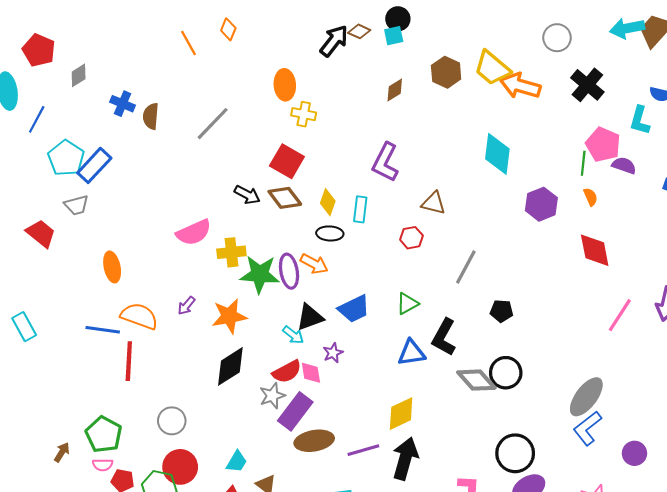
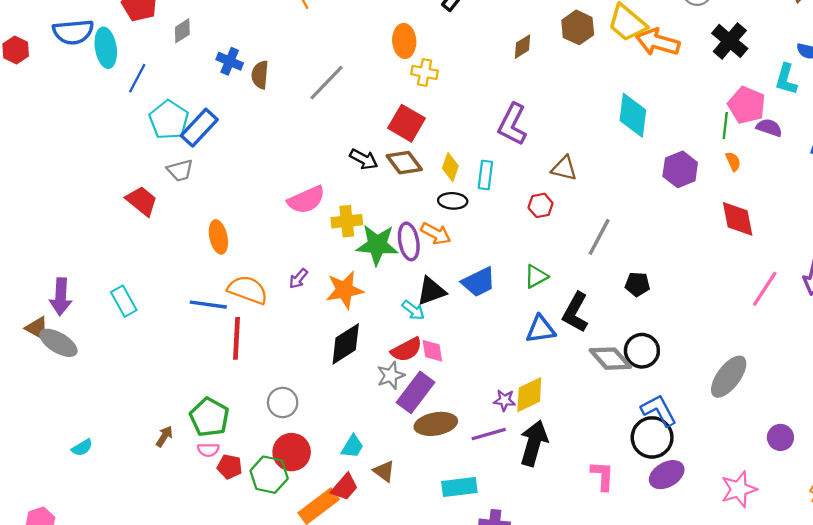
purple star: (333, 353) -> (504, 400), moved, turned 30
blue L-shape: (587, 428) -> (659, 410), moved, turned 100

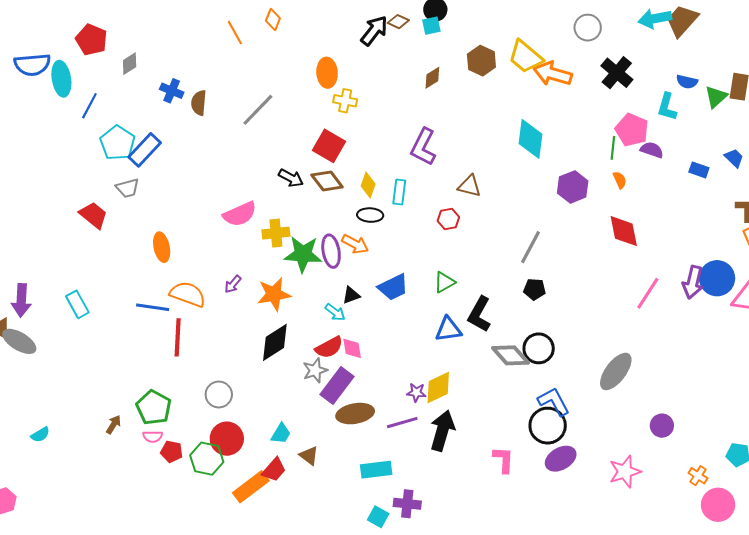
gray line: (599, 237) -> (531, 247), moved
black triangle: (431, 291) -> (351, 295), size x0.7

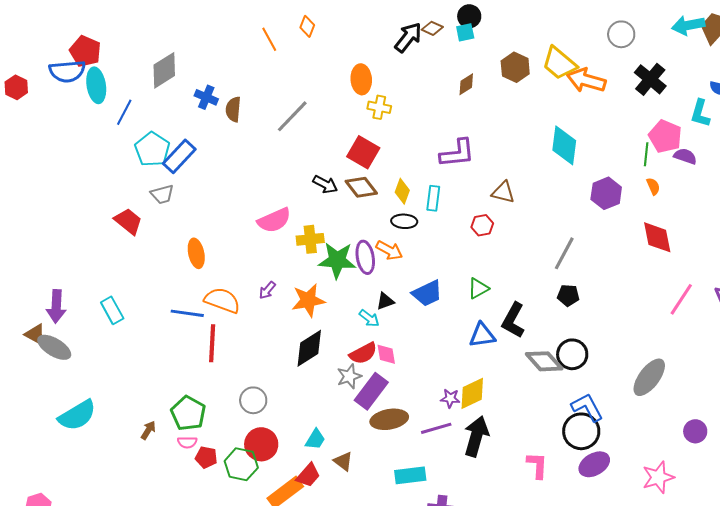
red pentagon: (91, 40) -> (85, 51), moved
gray diamond: (130, 64) -> (164, 70), size x1.6
purple L-shape: (423, 147) -> (457, 153), turned -123
cyan semicircle: (40, 435) -> (77, 415), moved, size x2.0

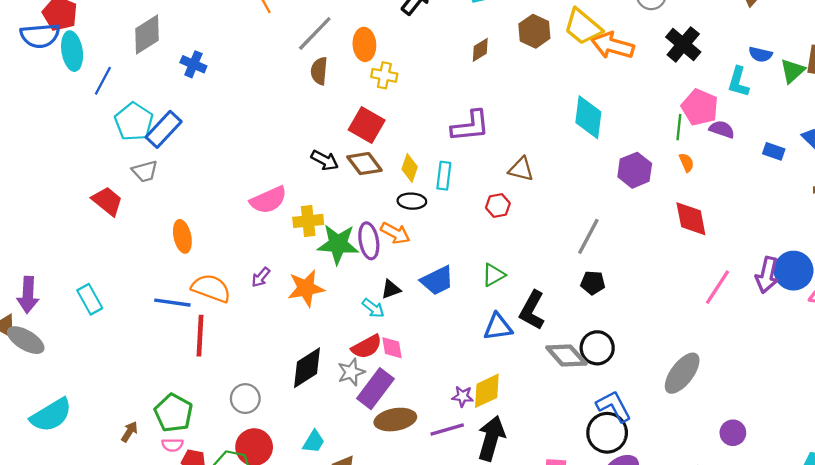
brown semicircle: (233, 109) -> (319, 71), moved
gray line: (292, 116) -> (315, 33), moved
black diamond: (309, 348) -> (307, 368), moved

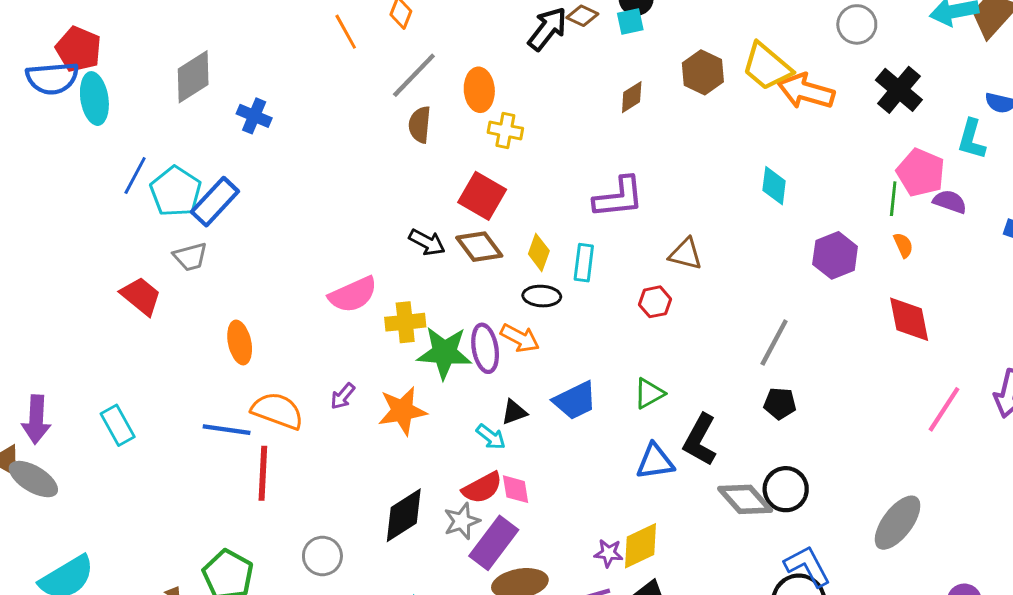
blue line: (103, 81) -> (135, 175), moved
cyan diamond: (588, 117) -> (774, 186), size x0.7

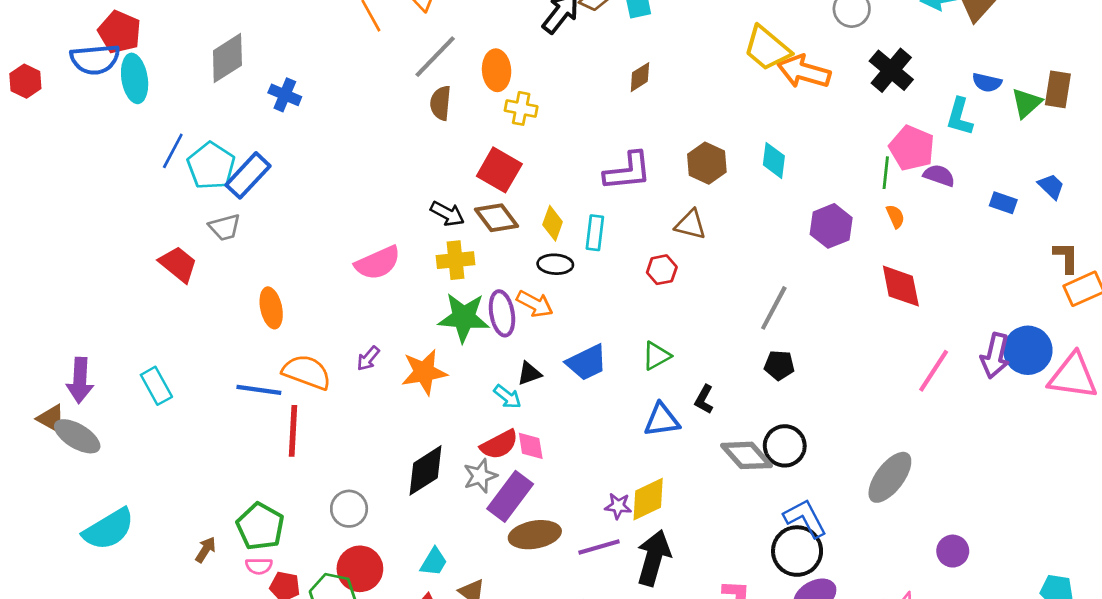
brown hexagon: (703, 72) -> (707, 163), moved
yellow cross: (405, 322) -> (456, 260), moved
black L-shape: (700, 440) -> (704, 399), size x0.6

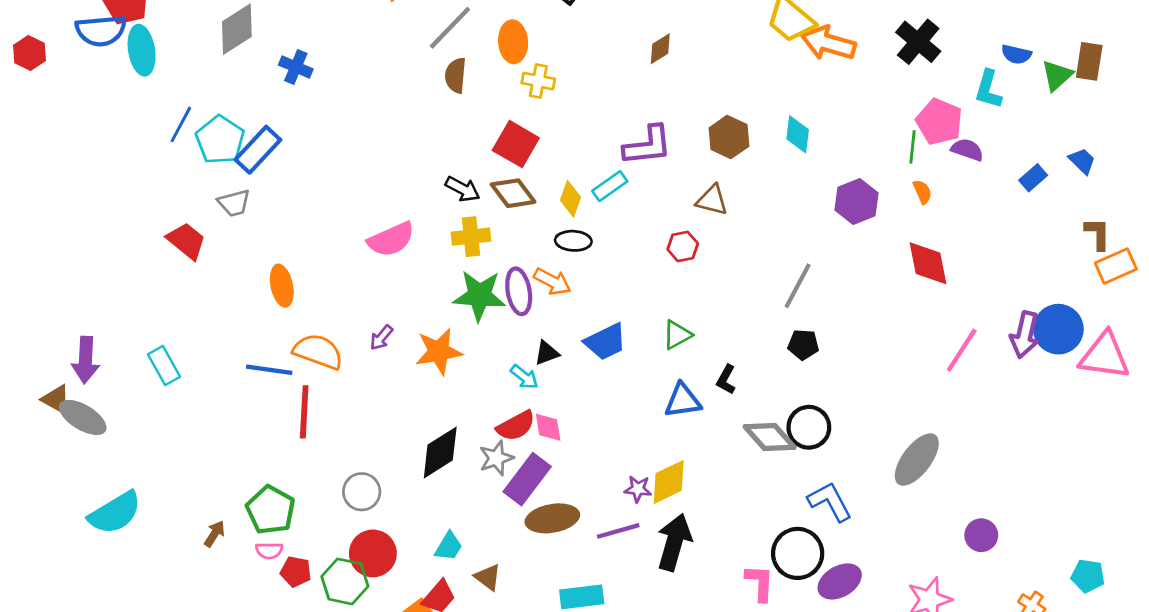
blue rectangle: (1003, 203) -> (1033, 178), turned -60
cyan rectangle: (595, 233) -> (610, 186), moved, turned 48
black circle: (797, 551) -> (798, 553), moved

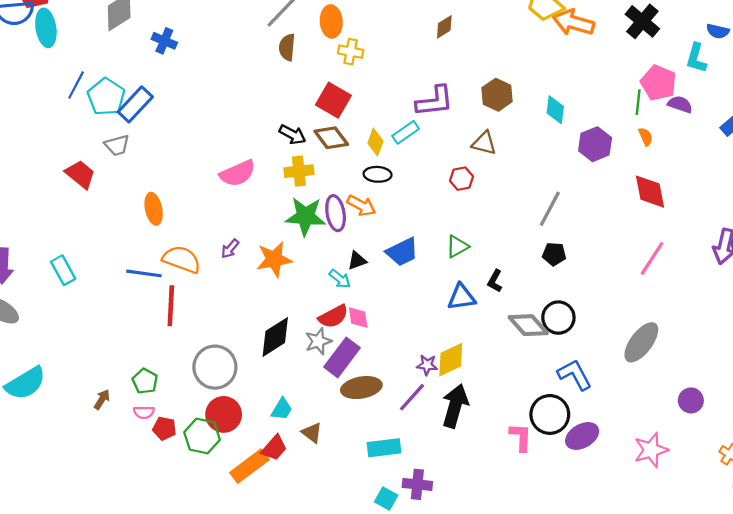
cyan diamond: (798, 134) -> (555, 110), moved
pink line: (962, 350) -> (652, 258), moved
gray circle: (362, 492) -> (215, 367), size x1.5
green pentagon: (271, 510) -> (145, 381), size x0.7
purple line: (618, 531) -> (412, 397), turned -32

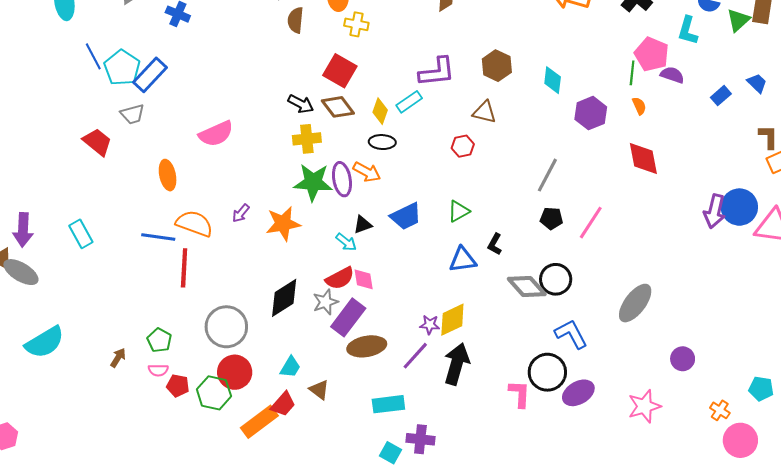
blue line: (76, 85) -> (93, 56), turned -56
pink semicircle: (238, 173) -> (216, 134), moved
pink line: (652, 258) -> (591, 223), moved

